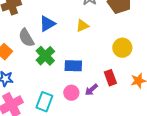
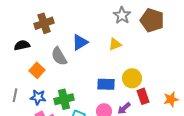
yellow circle: (122, 48) -> (132, 78), moved
green cross: (45, 56) -> (64, 99), moved, turned 30

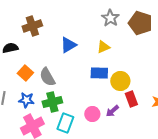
gray semicircle: (59, 56) -> (47, 77), moved
blue rectangle: (106, 84) -> (99, 73), moved

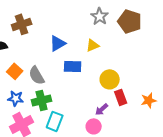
blue rectangle: (99, 73) -> (73, 66), moved
pink circle: (92, 114) -> (94, 126), moved

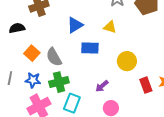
yellow triangle: (93, 45) -> (110, 27), turned 40
red rectangle: (121, 97) -> (146, 85), moved
purple arrow: (102, 109) -> (102, 86), moved

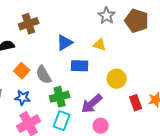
green cross: (59, 82) -> (60, 97), moved
purple arrow: (102, 86) -> (92, 104), size x1.6

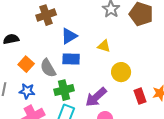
brown cross: (29, 24) -> (46, 15), moved
yellow triangle: (100, 45) -> (104, 46), moved
blue rectangle: (80, 66) -> (71, 59), moved

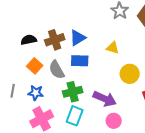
brown cross: (46, 15) -> (55, 40), moved
black semicircle: (11, 39) -> (29, 40), moved
purple arrow: (96, 97) -> (105, 99), turned -115

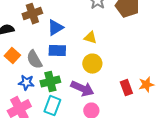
brown cross: (55, 40) -> (32, 14), moved
yellow circle: (130, 74) -> (92, 64), moved
blue star: (36, 93) -> (26, 83), moved

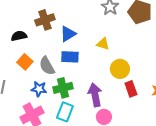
yellow circle: (92, 64) -> (120, 69), moved
red rectangle: (126, 88) -> (131, 89), moved
purple arrow: (82, 89) -> (95, 95), turned -125

